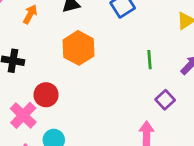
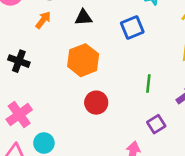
red circle: (46, 95) -> (96, 103), moved

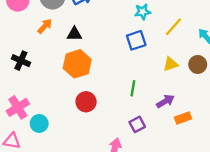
black triangle: (83, 17) -> (74, 34), moved
blue square: (132, 28) -> (136, 40), moved
cyan circle: (44, 143) -> (39, 123), moved

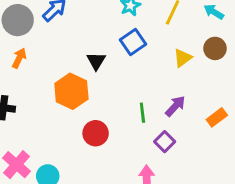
black triangle: (74, 34) -> (96, 61), moved, turned -42
green line: (133, 88) -> (142, 113), moved
purple arrow: (165, 101) -> (175, 106), moved

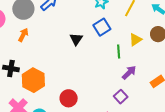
orange hexagon: (71, 91) -> (33, 80), moved
green line: (142, 113) -> (119, 52), moved
red circle: (96, 133) -> (69, 98), moved

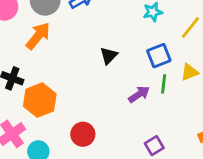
blue square: (102, 27) -> (159, 56), moved
orange arrow: (23, 35) -> (38, 36), size x1.5
purple arrow: (129, 73) -> (139, 94), moved

